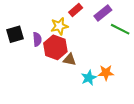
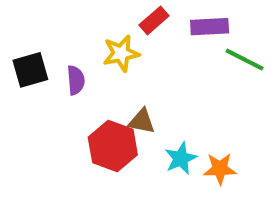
purple rectangle: (103, 13) -> (210, 27), turned 36
red hexagon: (55, 47) -> (113, 146), moved
orange star: (106, 73) -> (220, 169), moved

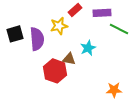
purple semicircle: (76, 80) -> (37, 39), size x1.6
cyan star: (181, 158) -> (88, 48), moved
orange star: (220, 169) -> (114, 90), moved

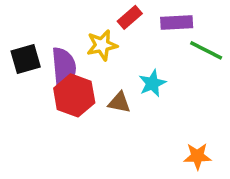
red hexagon: (55, 71) -> (74, 95), moved

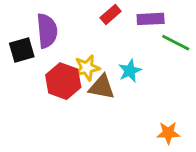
yellow star: (102, 45) -> (87, 68), moved
purple semicircle: (64, 68) -> (47, 31), moved
brown triangle: (119, 102) -> (102, 87), size x1.4

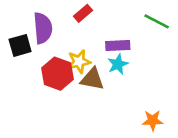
red rectangle: (111, 15) -> (83, 13), moved
purple rectangle: (151, 19) -> (118, 45), moved
green line: (176, 43) -> (157, 21), moved

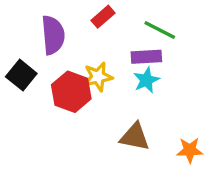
green line: (157, 21) -> (160, 30), moved
black square: (20, 45) -> (21, 75), moved, turned -35
brown triangle: (92, 79) -> (135, 137), moved

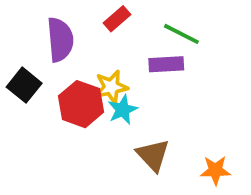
cyan star: (146, 80) -> (123, 110), moved
brown triangle: (135, 137) -> (153, 155), turned 36

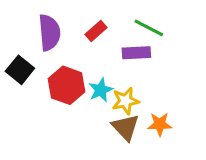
red rectangle: (117, 19) -> (96, 31), moved
yellow star: (111, 87) -> (126, 101), moved
orange star: (215, 170) -> (160, 124), moved

